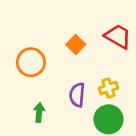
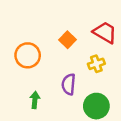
yellow cross: (108, 88) -> (96, 64), moved

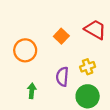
yellow cross: (96, 64) -> (88, 67), moved

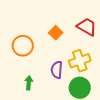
yellow cross: (88, 67) -> (80, 61), size x1.5

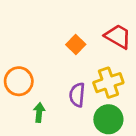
orange circle: (23, 46) -> (19, 81), moved

